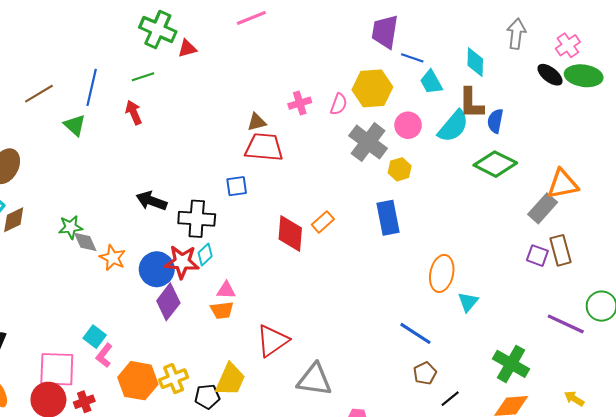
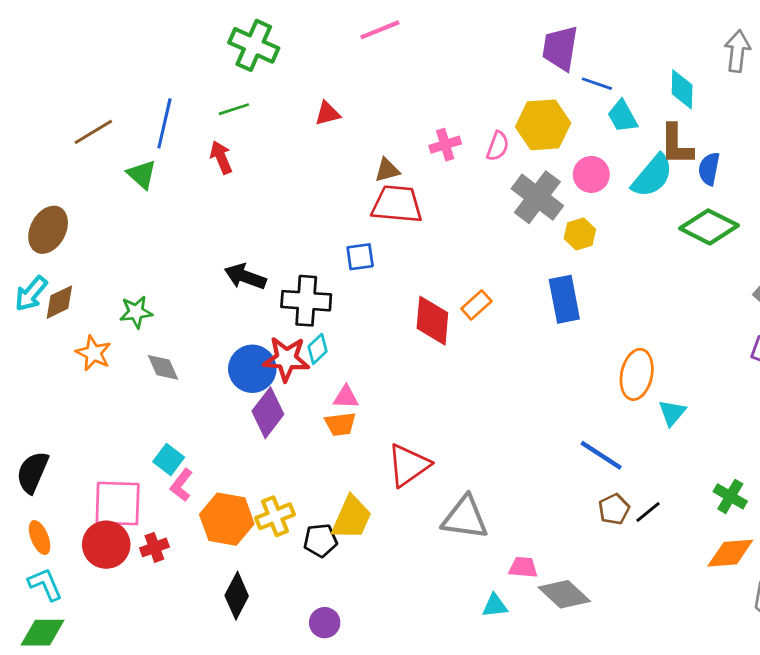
red triangle: (187, 48) -> (327, 113), moved
gray diamond: (85, 242) -> (163, 367), moved
orange star: (113, 258) -> (93, 353), moved
green cross: (511, 364) -> (730, 496), size x0.7
black line: (450, 399) -> (648, 512), moved

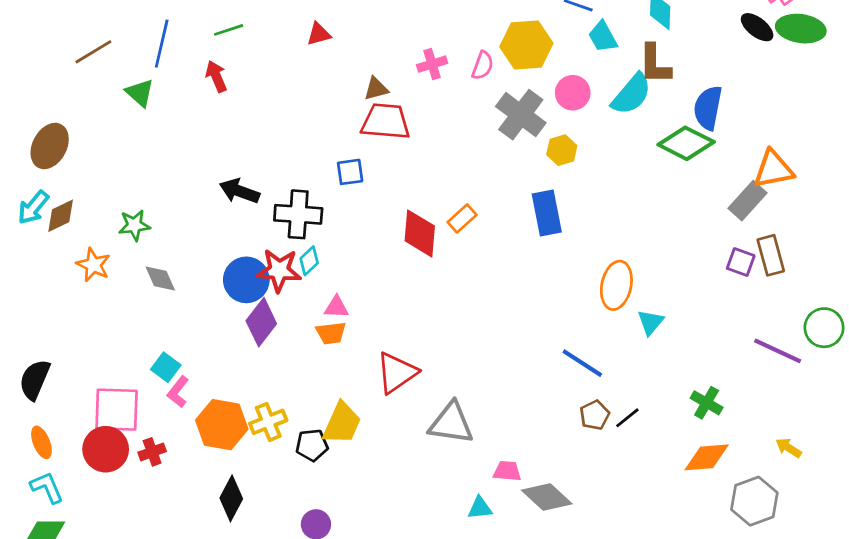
blue semicircle: (709, 169) -> (708, 108), moved, size x1.4

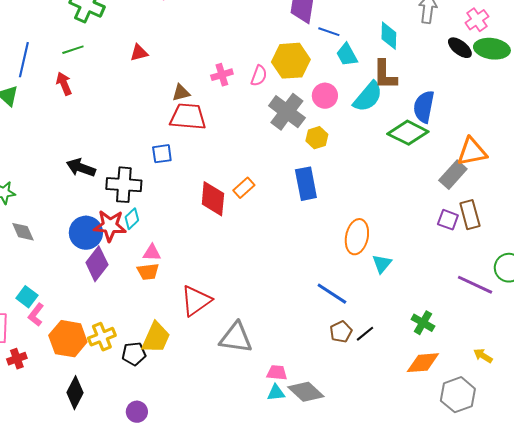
cyan triangle: (480, 508) -> (276, 393), moved

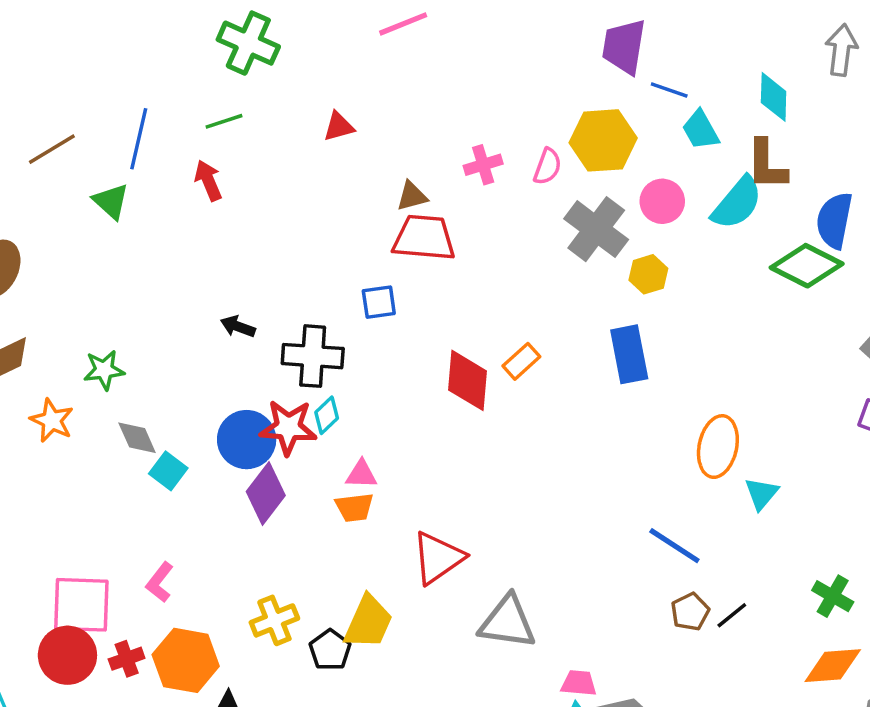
black arrow: (81, 168) -> (238, 327), size x0.7
cyan square: (27, 297) -> (168, 471), moved
orange hexagon: (68, 339) -> (186, 660), moved
black pentagon: (134, 354) -> (330, 650), turned -30

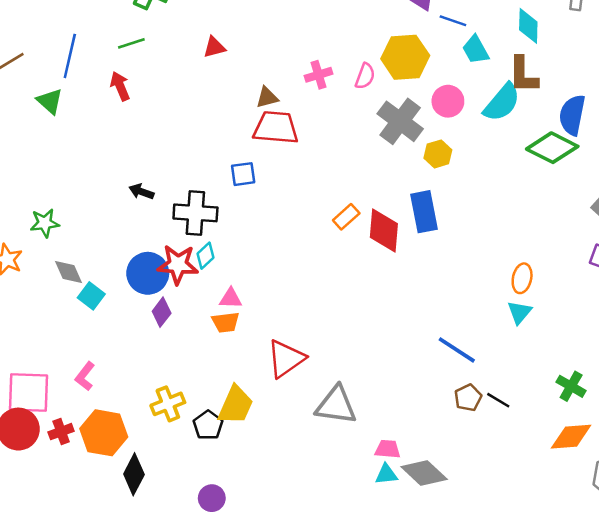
red diamond: (467, 380) -> (384, 231), moved
orange ellipse: (718, 447) -> (522, 278), moved, size x0.7
purple diamond: (266, 493) -> (162, 312), size x0.7
black line: (732, 615) -> (498, 400), turned 70

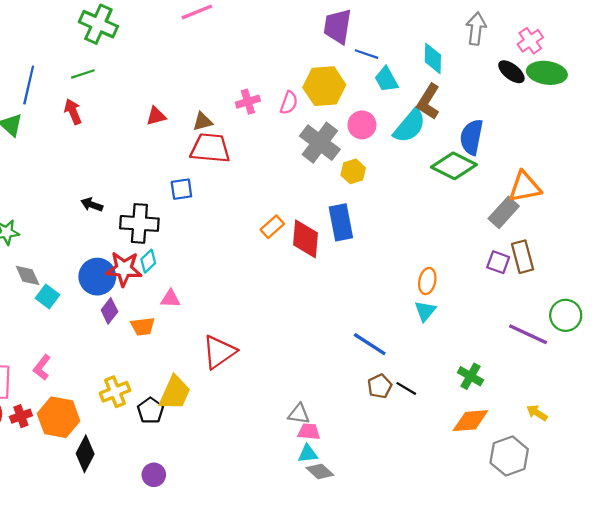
red triangle: (214, 47) -> (156, 116), moved
brown L-shape: (523, 75) -> (428, 102), turned 32
orange trapezoid: (226, 322) -> (143, 326), moved
gray triangle: (336, 405) -> (299, 414), moved, size x0.6
gray diamond: (424, 473) -> (320, 471), moved, size x0.7

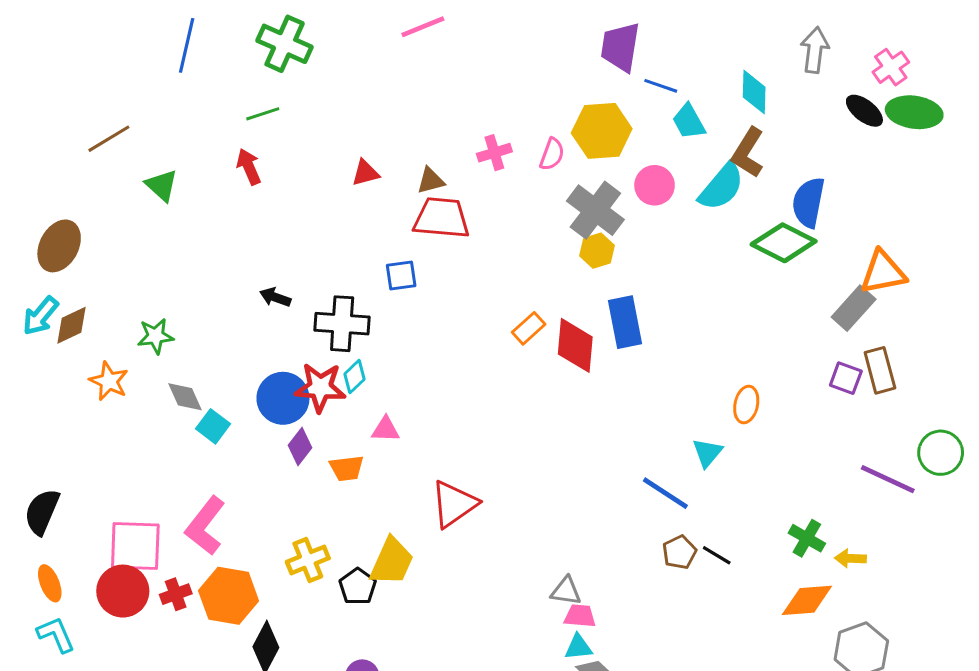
blue line: (29, 85) -> (187, 45), moved
yellow hexagon: (353, 171) -> (597, 251), moved
cyan triangle: (425, 311) -> (707, 453), moved
pink L-shape: (42, 367) -> (205, 526), size x1.6
yellow arrow: (537, 413) -> (850, 558), moved, turned -30

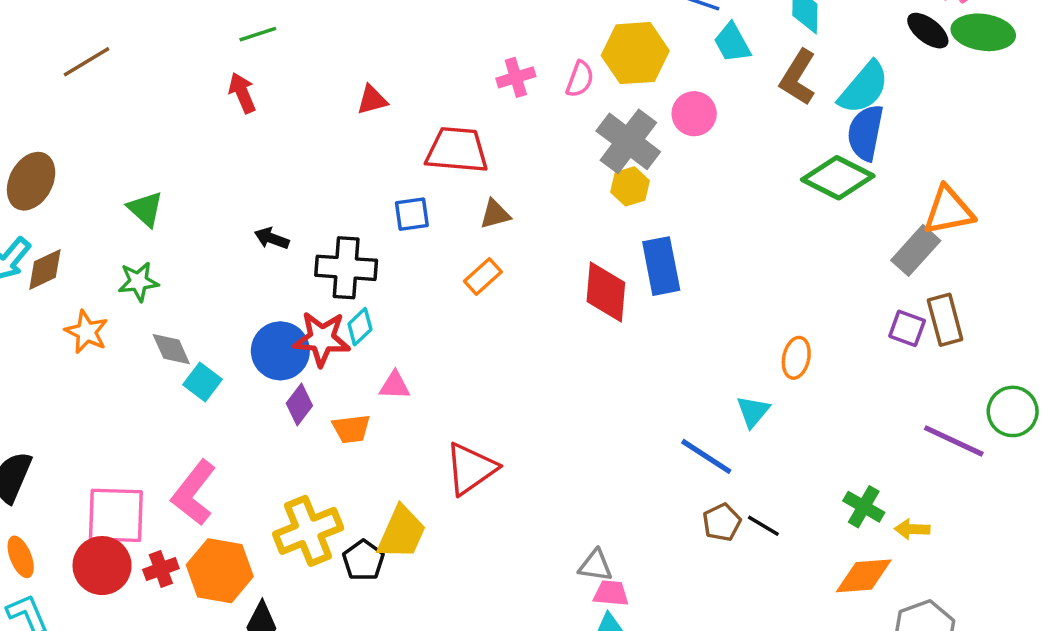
brown triangle: (431, 181) -> (495, 214), moved
green triangle: (162, 185) -> (145, 209), moved
cyan semicircle: (721, 187) -> (864, 88), moved
orange rectangle: (529, 328) -> (483, 276), moved
yellow cross: (308, 560) -> (308, 531), size x1.4

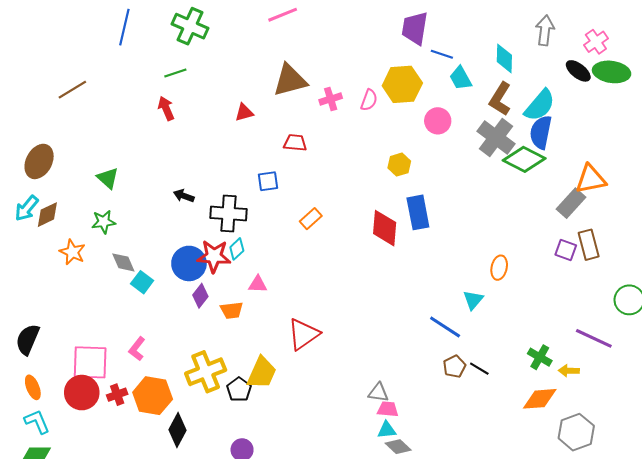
gray cross: (628, 141) -> (496, 138), moved
red trapezoid: (457, 150) -> (295, 143), size x0.6
brown triangle: (495, 214) -> (290, 80), moved, size x1.8
purple line: (954, 441) -> (594, 338), moved
pink L-shape: (194, 493) -> (137, 349), size x0.6

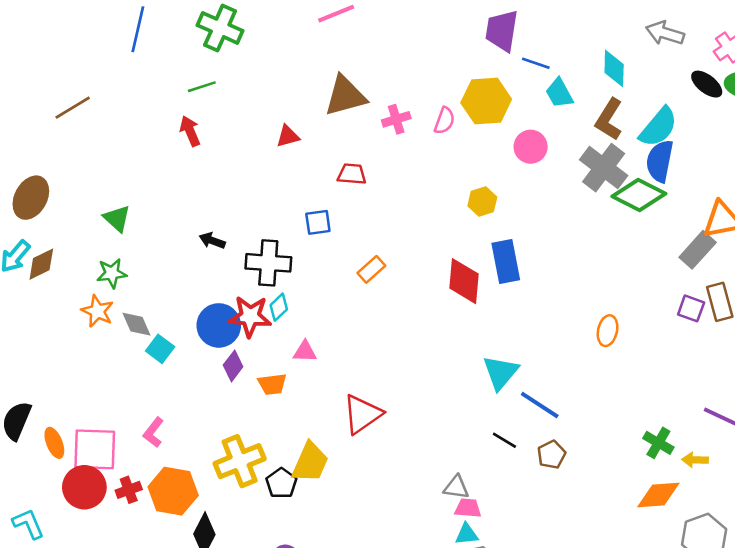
gray arrow: (545, 30) -> (665, 33), turned -80
orange star: (72, 252) -> (97, 311), moved
cyan triangle: (473, 300) -> (501, 372), moved, size x1.4
black line: (479, 369) -> (504, 440), moved
orange ellipse: (33, 387) -> (54, 443), moved

